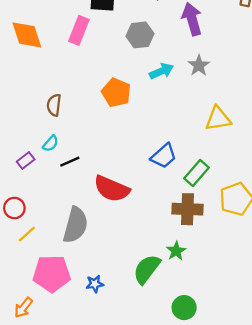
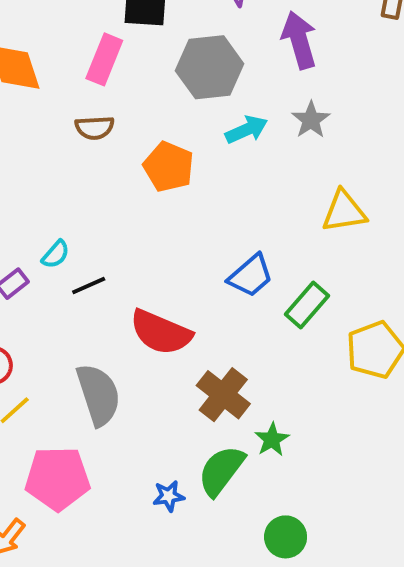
gray hexagon: (140, 35) -> (210, 67), size x1.4
brown semicircle: (54, 105) -> (95, 128), moved, turned -100
brown cross: (187, 209) -> (223, 395), moved, turned 36
gray semicircle: (75, 225) -> (98, 395), turned -33
blue star: (95, 284) -> (169, 496), moved

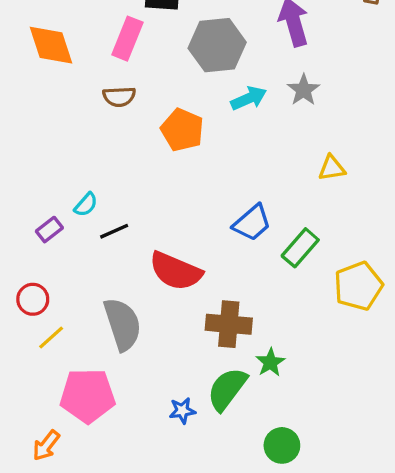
yellow triangle: (344, 211) -> (332, 168), size x0.7
brown cross: (223, 395) -> (229, 324), turned -33

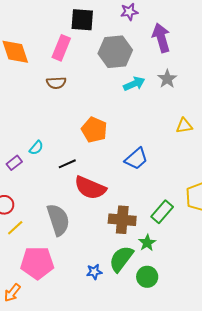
orange pentagon: (182, 130) -> (94, 130), moved
black line: (114, 231) -> (67, 164), moved
green rectangle: (300, 248) -> (162, 212), moved
green circle: (282, 445) -> (147, 277), moved

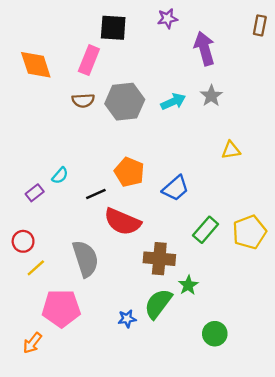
gray hexagon: (115, 52) -> (125, 102), moved
orange pentagon: (94, 130) -> (129, 172), moved
green rectangle: (162, 212) -> (206, 230), moved
green circle: (147, 277) -> (215, 334), moved

